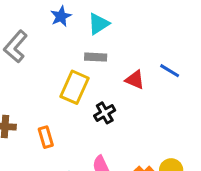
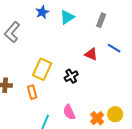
gray rectangle: (96, 57) -> (101, 20), moved, turned -72
yellow rectangle: (74, 87) -> (42, 69), moved

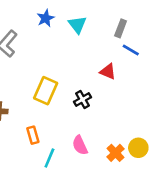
cyan triangle: (67, 17) -> (77, 25), turned -35
blue line: (114, 48) -> (131, 50), moved
orange rectangle: (32, 92) -> (33, 135), moved

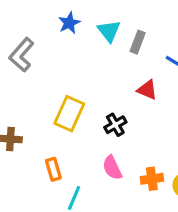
gray rectangle: (121, 28) -> (138, 42), moved
pink semicircle: (80, 145) -> (112, 168), moved
orange cross: (115, 153) -> (152, 179), moved, turned 36

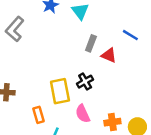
gray rectangle: (138, 42) -> (91, 43), moved
yellow rectangle: (69, 114) -> (60, 91), moved, turned -35

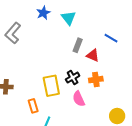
pink semicircle: (83, 114) -> (79, 99), moved
orange cross: (112, 122) -> (96, 80), moved

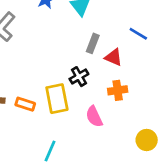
black cross: (73, 78) -> (79, 77), moved
orange rectangle: (33, 106) -> (25, 104), moved, turned -56

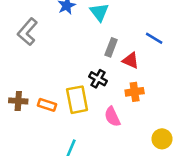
black cross: (79, 77) -> (98, 79), turned -30

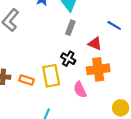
gray rectangle: (111, 47) -> (70, 28), moved
orange cross: (135, 92) -> (98, 69), size x1.5

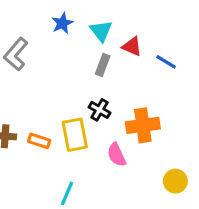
red triangle: (95, 44) -> (132, 46), moved

